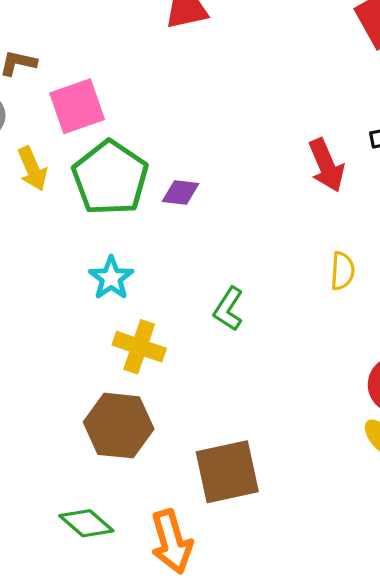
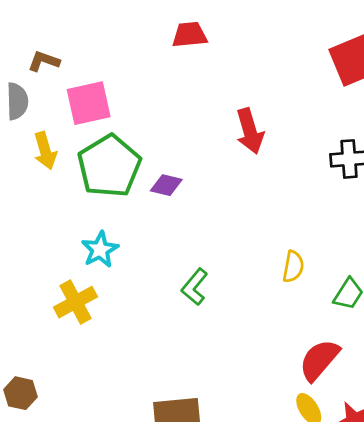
red arrow: (326, 165) -> (250, 131), moved
yellow cross: (139, 347) -> (76, 302), moved, turned 36
brown hexagon: (119, 426) -> (20, 393), moved, size x0.6

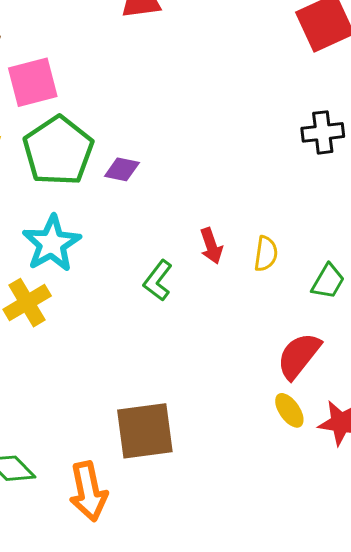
red arrow: (250, 131) -> (211, 246), moved, size x0.7
cyan star: (100, 250) -> (52, 243), size x1.4

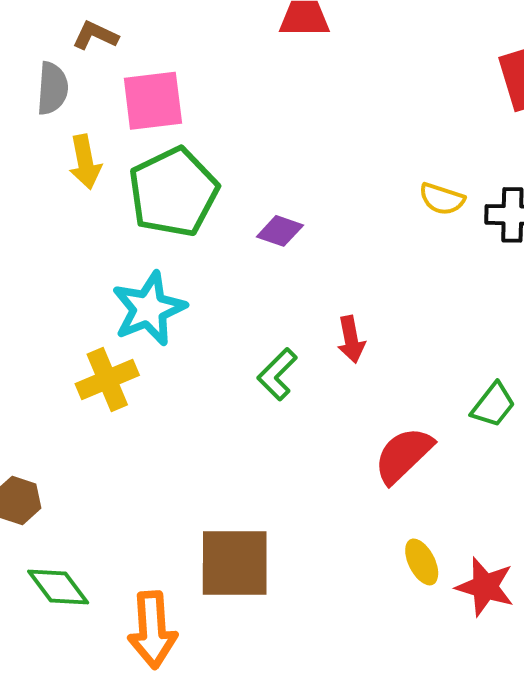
purple diamond: (122, 169) -> (280, 231), moved
yellow semicircle: (266, 254) -> (442, 199), moved, turned 92
red semicircle: (299, 356) -> (403, 455), moved

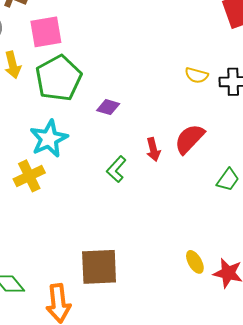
purple diamond: (280, 231) -> (108, 107), moved
red semicircle: (403, 455) -> (189, 139), moved

